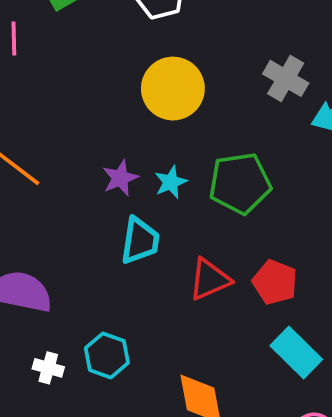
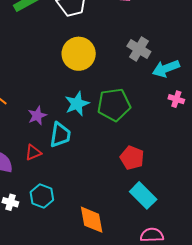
purple star: (120, 178) -> (37, 116), moved
cyan star: (171, 182) -> (77, 104), size x1.4
red triangle: (210, 279) -> (33, 152), moved, size x0.7

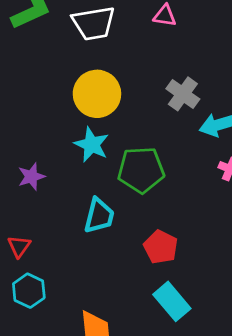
cyan star: (77, 104) -> (92, 145), moved, turned -30
cyan trapezoid: (60, 135) -> (99, 216), moved
red triangle: (33, 152) -> (19, 246), moved, turned -36

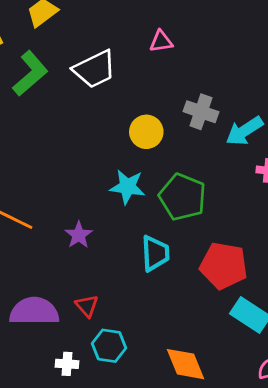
yellow circle: (97, 94) -> (146, 132), moved, size x0.7
green pentagon: (141, 170) -> (183, 197), turned -30
red pentagon: (161, 247) -> (224, 266), size x1.4

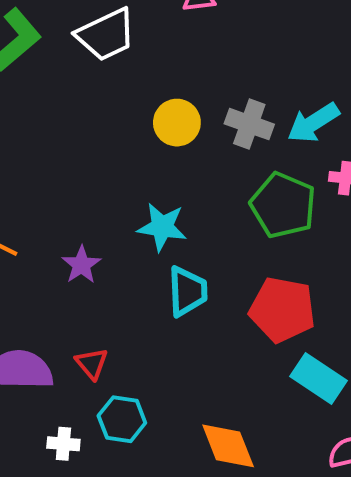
gray cross: (201, 112) -> (249, 124), moved
cyan star: (127, 187) -> (162, 227), moved
green pentagon: (183, 197) -> (283, 205), moved

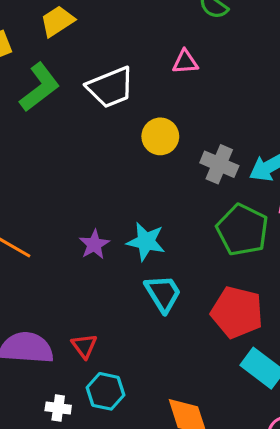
yellow circle: (177, 123) -> (160, 136), moved
purple star: (81, 265) -> (94, 244), moved
cyan trapezoid: (188, 291) -> (163, 293), turned -33

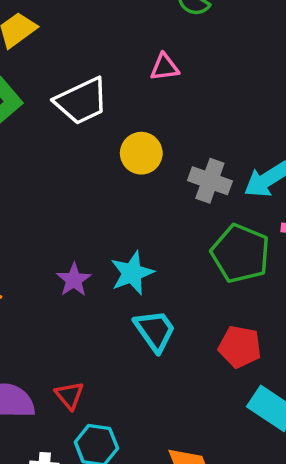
cyan star: (146, 241) -> (132, 273), turned -30
red pentagon: (237, 312) -> (240, 347), size x0.7

